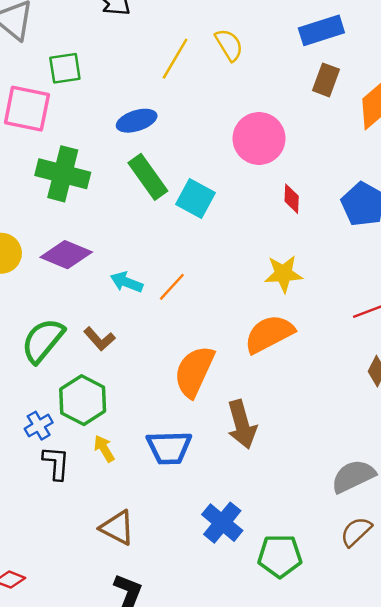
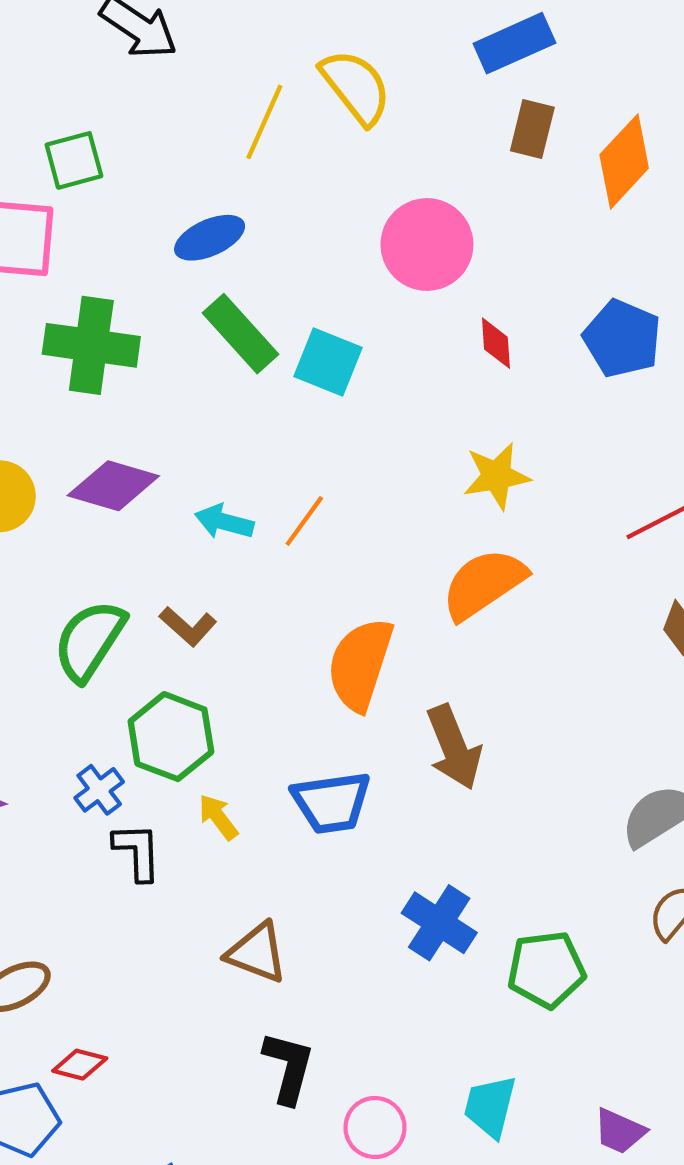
yellow semicircle: (229, 45) -> (356, 87), size x1.4

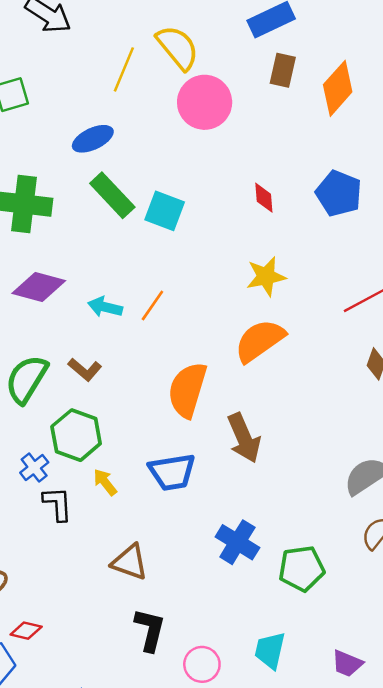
pink circle: (427, 245) -> (205, 102), moved

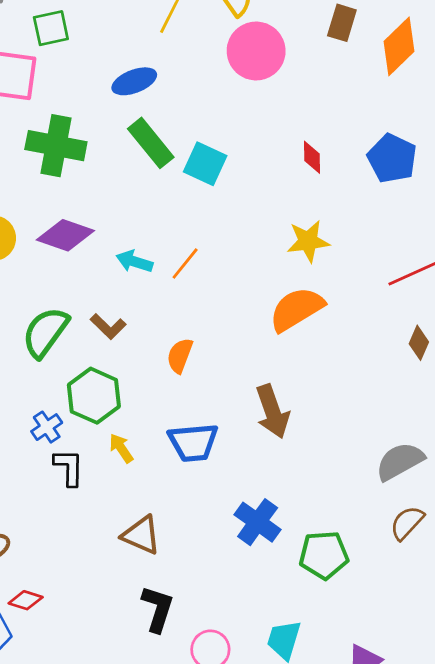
orange semicircle: (187, 390) -> (180, 356), moved, size x0.6

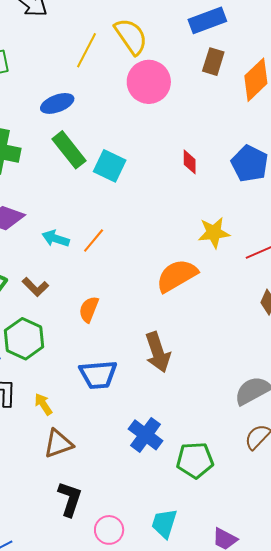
yellow star: (308, 241) -> (214, 233), moved
yellow arrow: (121, 448) -> (43, 404), moved
brown triangle: (141, 535) -> (58, 444), turned -44

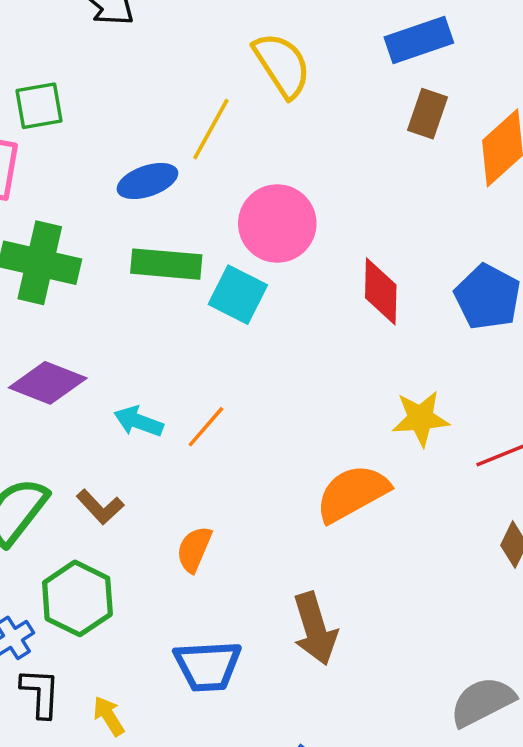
yellow line: (87, 50) -> (211, 129), moved
pink circle: (149, 82) -> (277, 224), moved
green rectangle: (69, 150) -> (166, 264), turned -48
red diamond: (190, 162) -> (381, 291), size x1.5

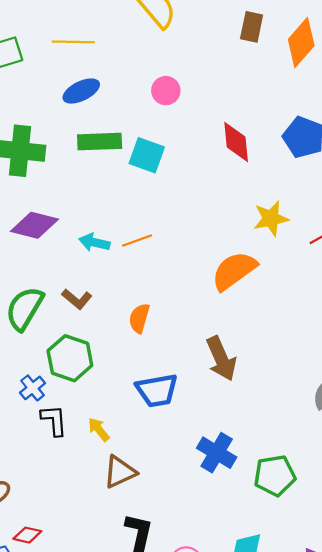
yellow line: (211, 129) -> (73, 42), moved, turned 69
pink circle: (277, 224) -> (166, 91), moved, size x0.6
orange line: (206, 427) -> (137, 241), turned 36

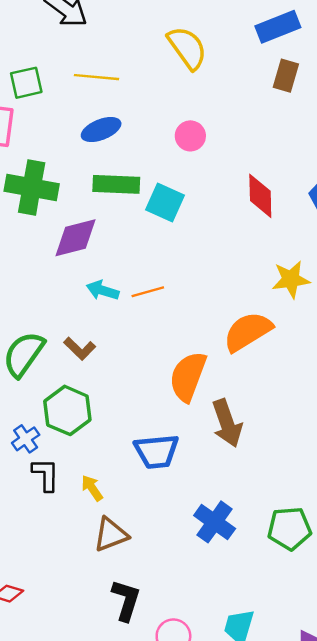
purple diamond: (34, 225) -> (75, 238), moved, turned -33
orange semicircle: (139, 318) -> (188, 377), moved, size x1.6
green pentagon: (275, 476) -> (290, 528), moved

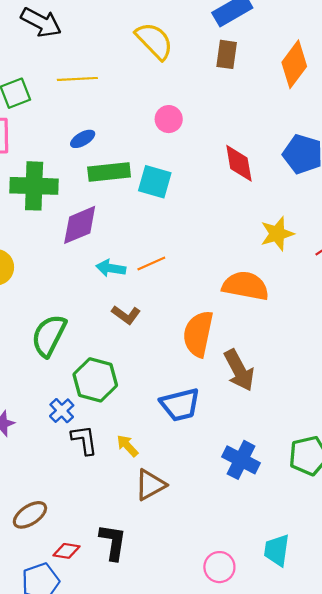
brown rectangle: (286, 76) -> (227, 54), moved
blue ellipse: (101, 130) -> (83, 139), moved, size x0.7
orange semicircle: (248, 332) -> (246, 286), turned 51
brown L-shape: (80, 349) -> (126, 315), moved
black L-shape: (126, 600) -> (113, 542), moved

